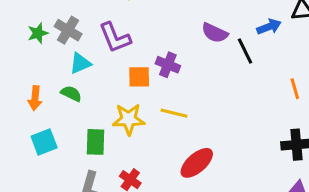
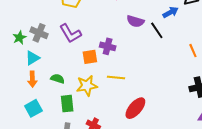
cyan triangle: (80, 63) -> (32, 58), moved
green semicircle: (71, 94) -> (58, 79), moved
orange arrow: (35, 98) -> (32, 79), moved

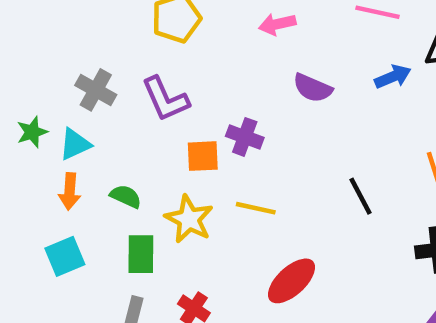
black line: (157, 30) -> (361, 196), moved
green star: (19, 38) -> (32, 132), moved
yellow star: (87, 86) -> (189, 219), turned 30

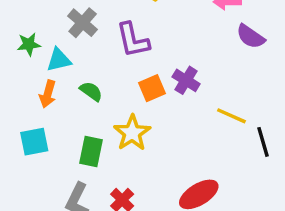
purple semicircle: (313, 88) -> (250, 36), moved
orange square: (203, 156) -> (152, 88), turned -32
green semicircle: (126, 196) -> (91, 91), moved
yellow line: (256, 208) -> (231, 116), moved

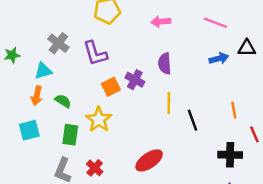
purple semicircle: (250, 36) -> (165, 63), moved, turned 55
green star: (29, 44) -> (12, 55), moved
green semicircle: (91, 91) -> (63, 101), moved
yellow line: (231, 116) -> (169, 103), turned 70

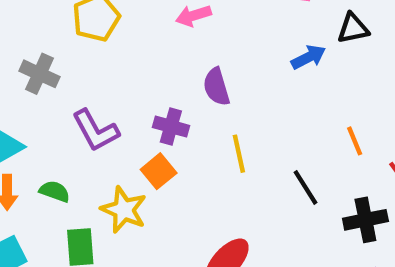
gray cross: (58, 43) -> (39, 74), moved
purple L-shape: (95, 53) -> (96, 130), moved
orange square: (111, 87) -> (159, 171), moved
black line: (193, 120) -> (306, 187), moved

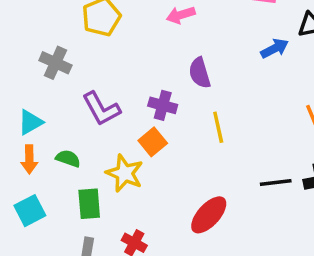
black line: (306, 187) -> (276, 183), moved, turned -64

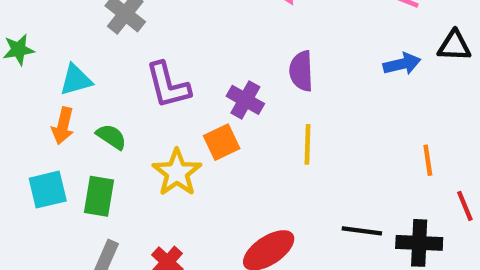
green rectangle: (89, 204) -> (99, 196), moved

